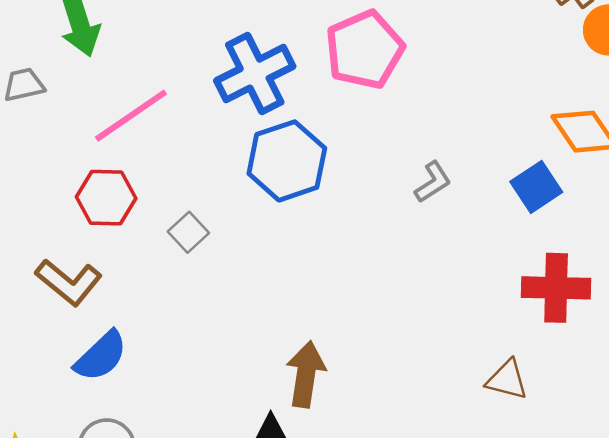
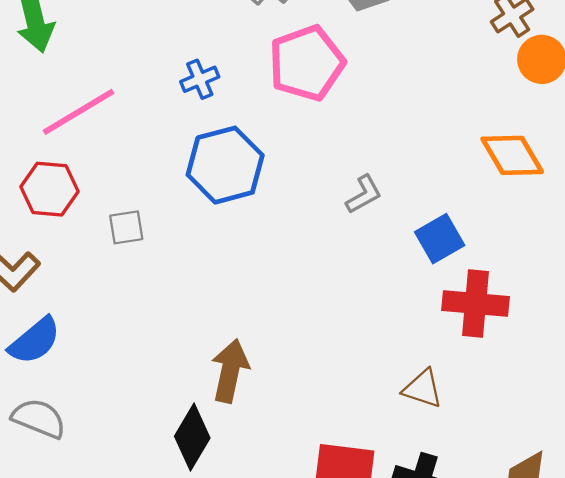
blue cross: (255, 74) -> (200, 79), size x0.5
blue square: (536, 187) -> (440, 239), moved
gray square: (188, 232) -> (126, 227), turned 30

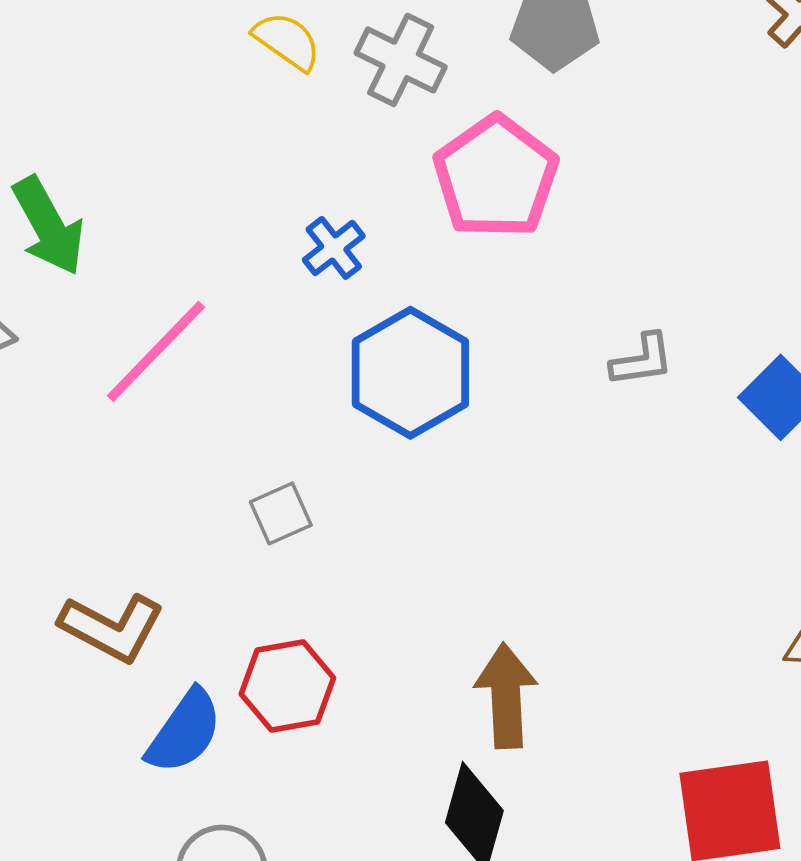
red hexagon: (49, 189) -> (287, 686), moved
gray L-shape: (364, 194) -> (642, 360), turned 36

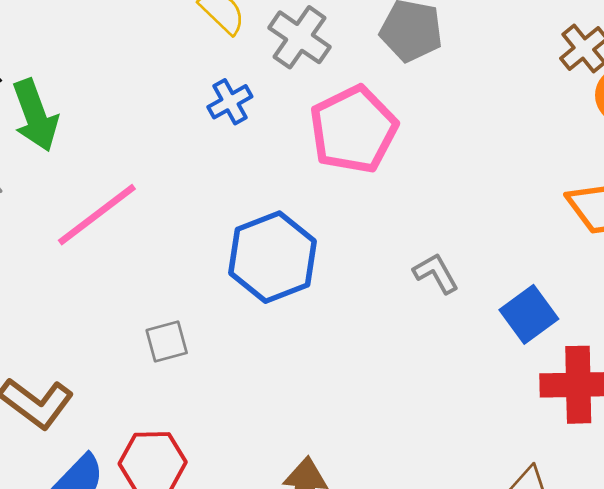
blue cross: (334, 248) -> (230, 102), moved
gray L-shape: (642, 360) -> (436, 273), turned -120

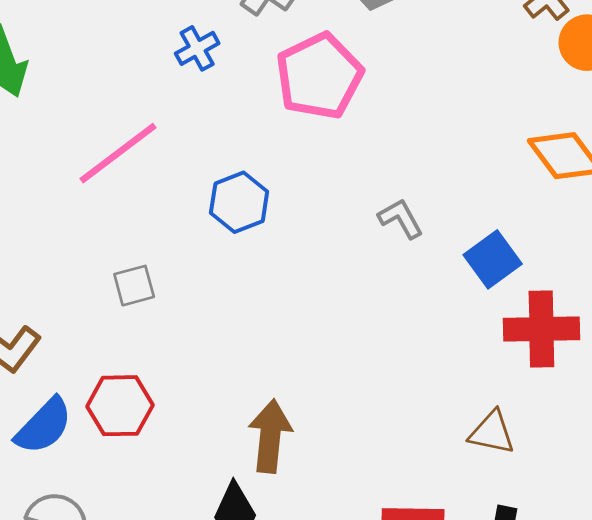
pink line: (97, 215) -> (118, 153), moved
blue hexagon: (273, 257) -> (239, 202), size x0.7

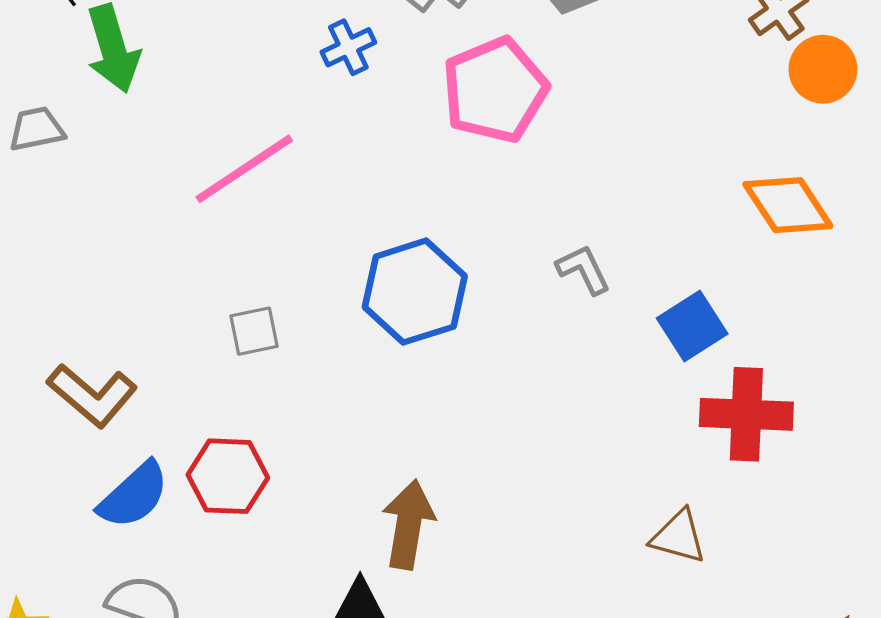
blue hexagon: (239, 202) -> (415, 292), moved, size x1.4

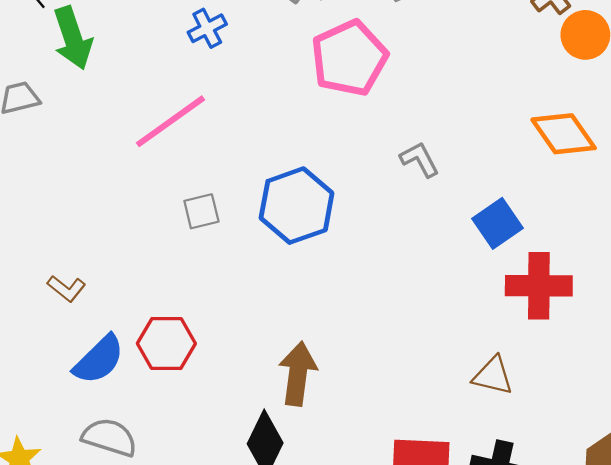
blue cross: (348, 47) -> (207, 28), moved
gray L-shape: (583, 269) -> (420, 159), moved
gray square: (254, 331) -> (201, 211), moved
brown L-shape: (92, 395) -> (66, 288), size x0.6

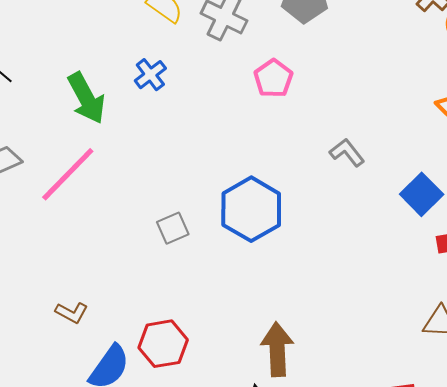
green arrow: (73, 38) -> (86, 98), moved
pink pentagon: (349, 58) -> (273, 78), size x0.6
pink line: (170, 121) -> (68, 174), moved

